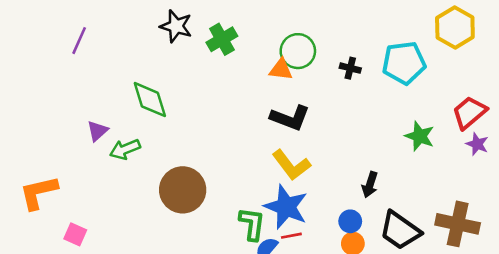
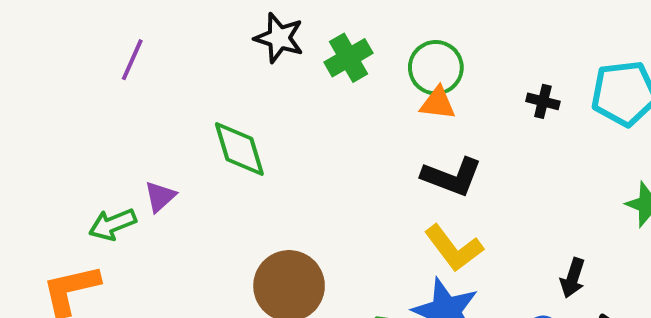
green circle: (298, 51) -> (436, 68), moved
green arrow: (125, 149) -> (112, 224), moved

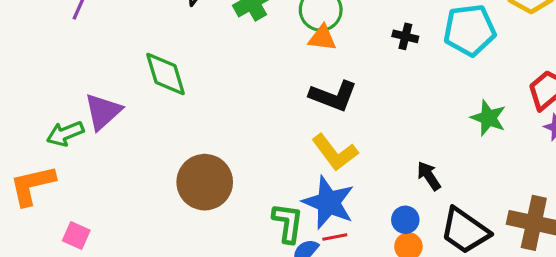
purple triangle: (160, 197) -> (103, 112), size x1.5
black arrow: (573, 278) -> (429, 176), turned 128

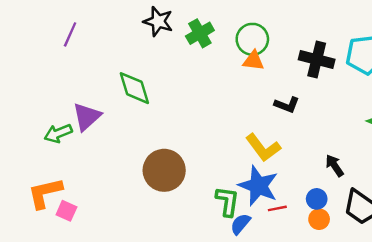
black cross: (405, 36) -> (317, 60), size x1.8
black L-shape: (333, 96) -> (287, 105), moved, size x0.7
orange L-shape: (32, 185) -> (45, 193), moved
red line: (335, 237) -> (277, 208), moved

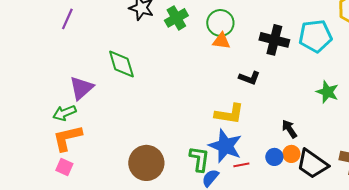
green arrow: (58, 133) -> (64, 113), moved
yellow L-shape: (263, 148) -> (229, 114), turned -44
brown circle: (164, 170) -> (146, 163), moved
orange L-shape: (45, 193) -> (67, 138), moved
orange circle: (319, 219) -> (291, 154), moved

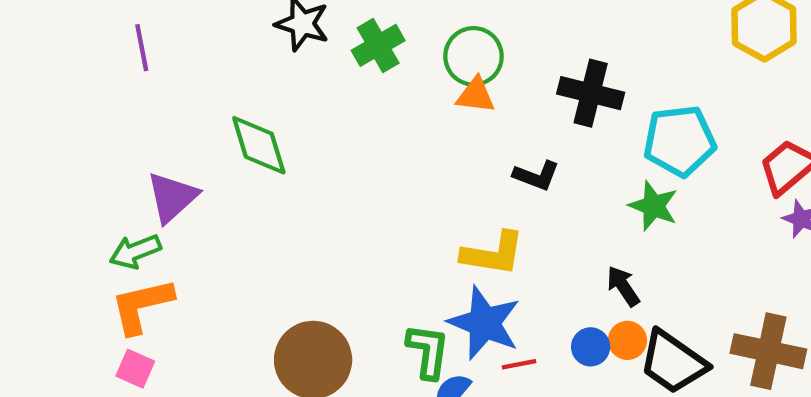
purple line: (67, 19) -> (142, 48), turned -35
cyan pentagon: (315, 36) -> (679, 141), moved
green star: (327, 92) -> (653, 206), moved

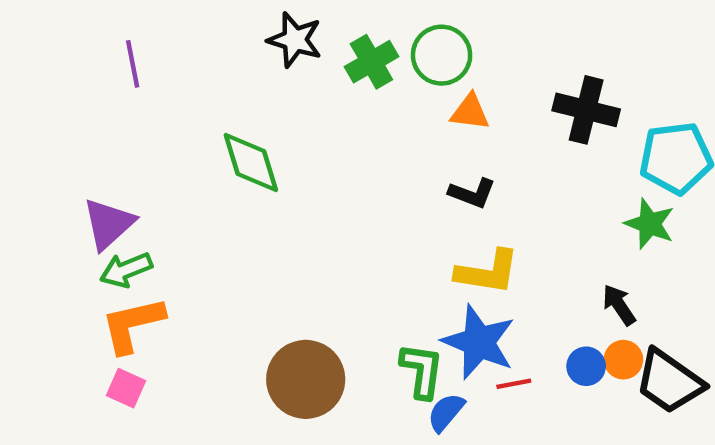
green circle: (473, 56) -> (442, 55), moved
black L-shape: (536, 176) -> (472, 193), moved
purple triangle: (172, 197) -> (109, 224), moved

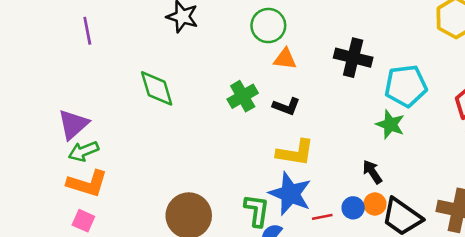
green cross: (371, 62) -> (243, 96), moved
orange L-shape: (133, 325) -> (87, 183), turned -150
red line: (514, 384) -> (322, 217), moved

